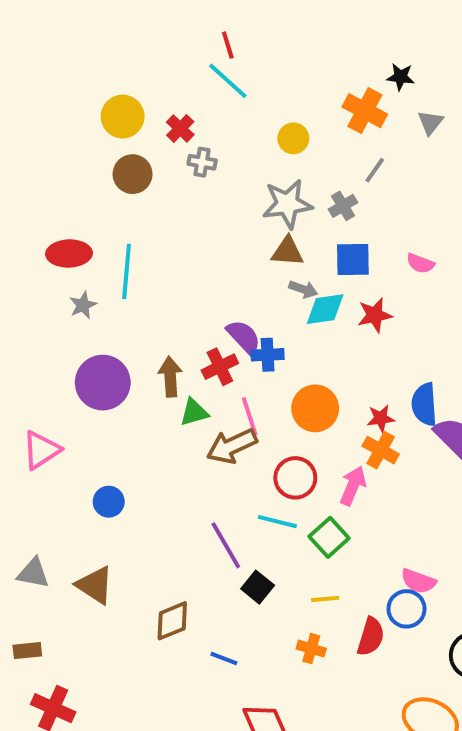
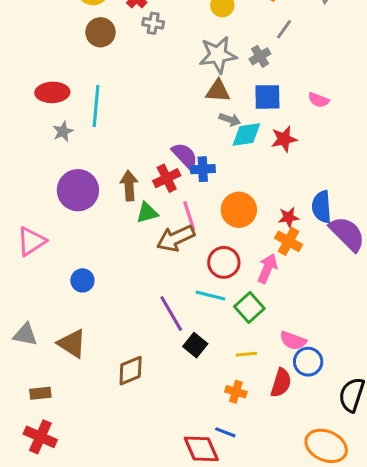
pink semicircle: (418, 581) -> (293, 341), moved
brown rectangle: (27, 651) -> (40, 393), moved
blue line: (224, 659) -> (225, 432), moved

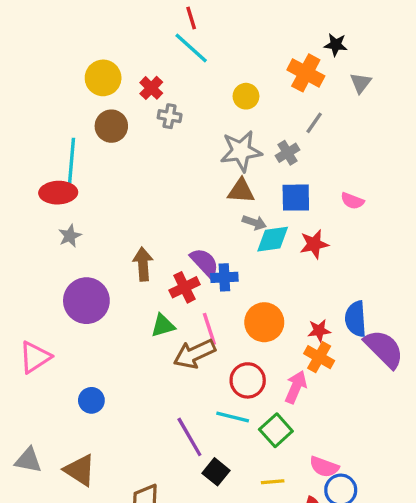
cyan line: (96, 106) -> (71, 161), moved
brown arrow: (129, 186) -> (143, 264), moved

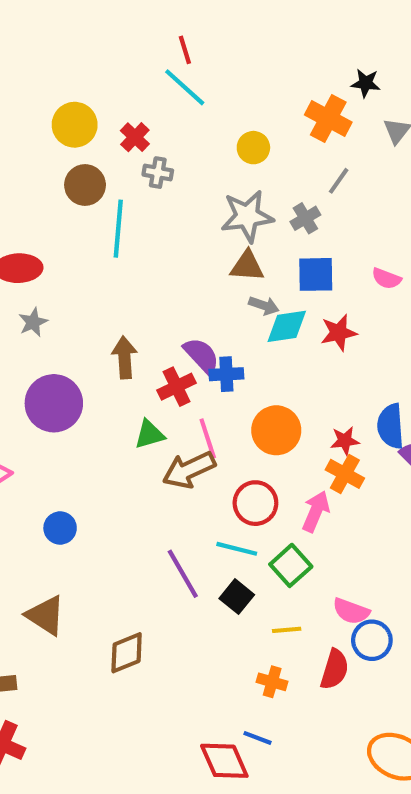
cyan line: (71, 161) -> (118, 229), moved
black square: (216, 472) -> (237, 597), moved

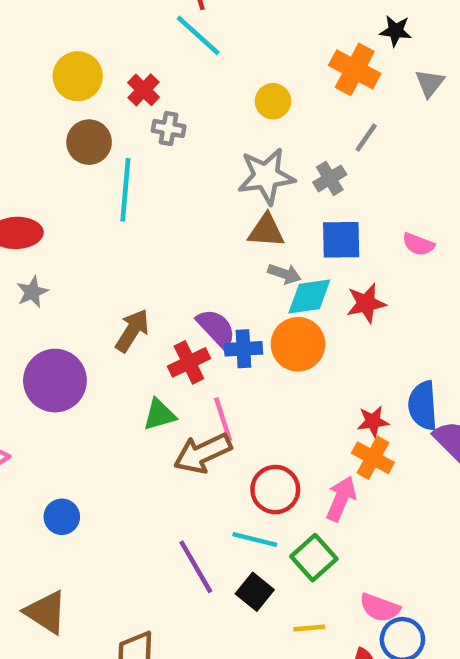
brown arrow: (125, 358) -> (132, 331), turned 36
orange circle: (276, 430) -> (298, 344), moved

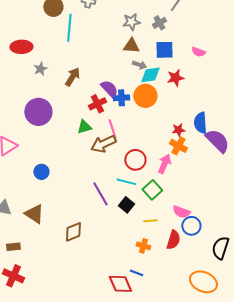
gray star: (266, 176) -> (131, 22), size x0.7
gray star: (32, 292) -> (40, 69), moved
brown arrow: (132, 331) -> (72, 77), moved

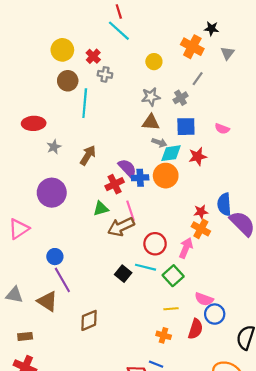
purple line: (100, 194) -> (62, 280), moved
black square: (126, 205) -> (123, 274), moved

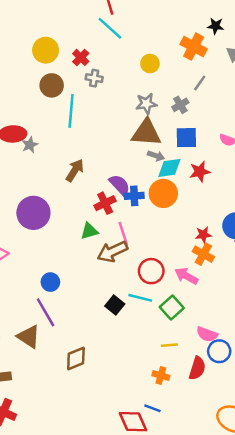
brown triangle: (151, 122) -> (146, 133), size x1.5
gray star: (54, 147) -> (30, 145), moved
pink arrow: (186, 248) -> (186, 276), turned -84
blue circle: (55, 257) -> (50, 282), moved

